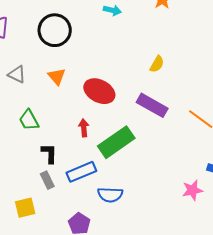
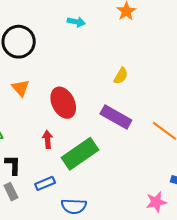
red ellipse: (99, 91) -> (63, 103), turned 36
blue rectangle: (81, 172) -> (45, 183), size x0.7

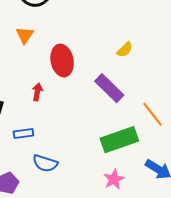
green rectangle: (80, 154) -> (119, 140), moved
pink star: (156, 202) -> (114, 179), moved, turned -30

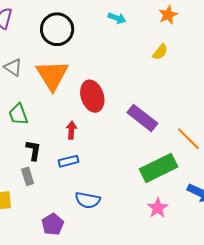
orange triangle: (25, 35) -> (52, 75), size x1.8
yellow semicircle: (125, 50) -> (160, 52), moved
blue rectangle: (23, 134) -> (69, 161), moved

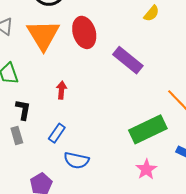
red ellipse: (92, 96) -> (84, 32), moved
purple rectangle: (142, 118) -> (128, 60), moved
blue rectangle: (69, 161) -> (57, 133), moved, turned -42

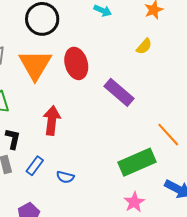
red arrow: (61, 90) -> (52, 120), size x1.6
blue rectangle: (57, 133) -> (35, 166), moved
blue semicircle: (76, 160) -> (65, 177), moved, size x0.7

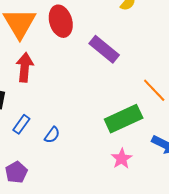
red arrow: (52, 120) -> (25, 67), moved
blue semicircle: (65, 177) -> (52, 135), turned -66

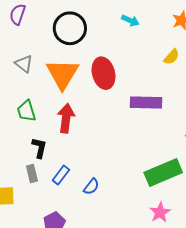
purple rectangle: (104, 49) -> (146, 102), turned -40

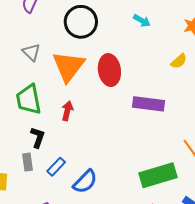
green trapezoid: (26, 111) -> (29, 99), size x1.4
red arrow: (66, 118) -> (67, 111), size x0.7
blue semicircle: (91, 187) -> (85, 182), size x1.5

